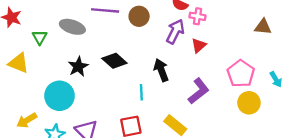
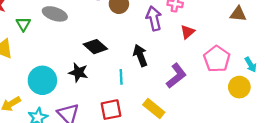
purple arrow: (175, 31) -> (154, 18), turned -40
red triangle: (199, 46) -> (188, 32), moved
black star: (78, 67) -> (78, 72), moved, turned -30
yellow circle: (249, 103) -> (239, 87), moved

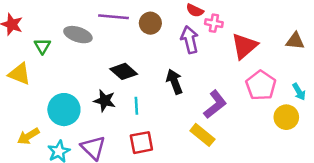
brown triangle: (238, 14) -> (295, 41), moved
red triangle: (188, 32) -> (244, 46), moved, size x1.6
cyan line: (121, 77) -> (136, 106), moved
yellow rectangle: (154, 108) -> (202, 135), moved

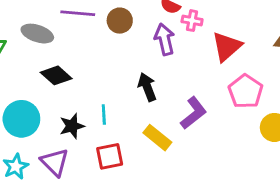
black diamond: (124, 71) -> (56, 75), moved
black star: (105, 101) -> (72, 126), moved, turned -30
yellow rectangle: (202, 135) -> (157, 138), moved

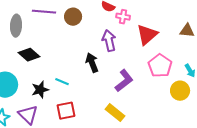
gray ellipse: (37, 34) -> (16, 26), turned 75
purple arrow: (165, 39) -> (109, 41), moved
cyan line: (104, 114) -> (62, 82), turned -64
yellow rectangle: (157, 138) -> (115, 113), moved

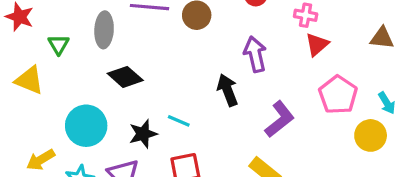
pink cross: (123, 17) -> (306, 15), moved
red triangle: (147, 35) -> (317, 44), size x0.7

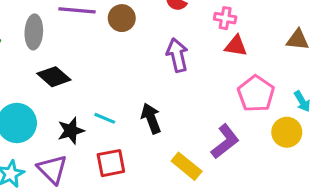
red triangle: (317, 44) -> (236, 46), turned 50
black arrow: (228, 90) -> (151, 118), moved
purple L-shape: (280, 119) -> (225, 141), moved

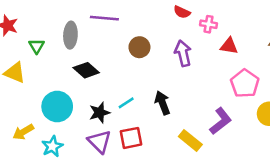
brown circle: (122, 18) -> (139, 47), moved
pink cross: (225, 18) -> (208, 24), moved
cyan line: (105, 118) -> (126, 103), turned -56
purple triangle: (52, 169) -> (100, 142), moved

